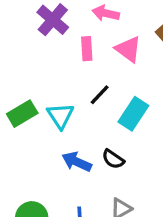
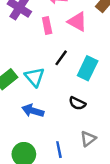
blue arrow: (77, 162) -> (33, 111), moved

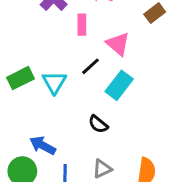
pink triangle: (77, 22) -> (118, 44), moved
blue arrow: (33, 111) -> (43, 145), moved

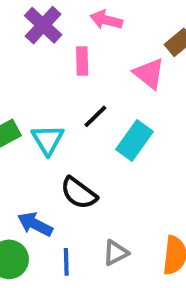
pink triangle: (118, 44) -> (149, 74), moved
black semicircle: (98, 124) -> (79, 193), moved, size x1.4

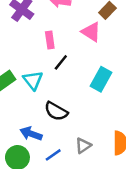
pink rectangle: (82, 61) -> (50, 40), moved
cyan rectangle: (135, 140) -> (101, 79), moved
blue line: (66, 262) -> (53, 155), turned 63

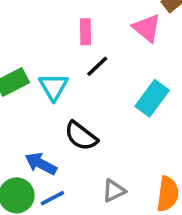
blue line: (53, 155) -> (52, 198), moved

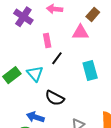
pink triangle: (147, 28) -> (80, 32), turned -30
cyan rectangle: (152, 98) -> (90, 70), turned -42

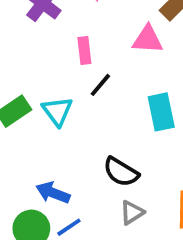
black semicircle: (55, 98) -> (121, 172), moved

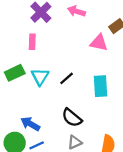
pink rectangle: (84, 50) -> (32, 42), moved
black line: (100, 85) -> (67, 78), moved

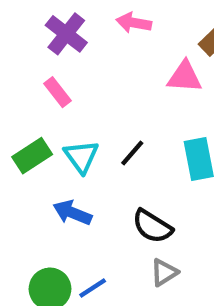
pink rectangle: (32, 42) -> (58, 92), turned -32
blue arrow: (30, 124) -> (72, 213), moved

